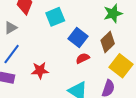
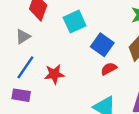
red star: (40, 70) -> (54, 74), moved

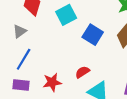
red semicircle: (109, 69) -> (82, 72), moved
red star: (54, 74) -> (52, 82), moved

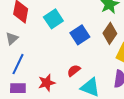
blue square: (93, 35) -> (80, 35), turned 30

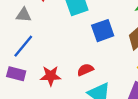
gray triangle: (12, 38) -> (24, 15), turned 32

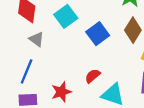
gray triangle: (24, 15) -> (37, 39), moved, turned 49

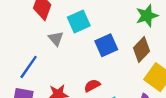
gray triangle: (37, 39) -> (56, 39), moved

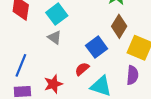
gray triangle: (56, 39) -> (55, 38), moved
blue square: (106, 45) -> (97, 47), moved

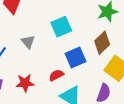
cyan square: (57, 14) -> (61, 27), moved
gray triangle: (55, 38) -> (28, 42), moved

